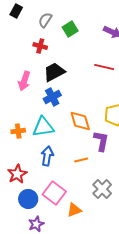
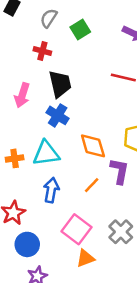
black trapezoid: (54, 72) -> (60, 84), turned 105
blue cross: (52, 97) -> (58, 115), turned -30
orange line: (81, 160) -> (92, 185), moved, turned -32
pink square: (54, 193) -> (77, 229), moved

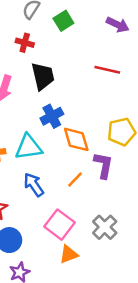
blue cross: (58, 115) -> (52, 116), moved, turned 30
blue arrow: (51, 190) -> (34, 185), turned -45

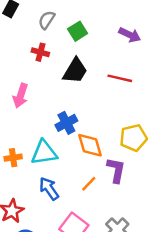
black trapezoid: (43, 76) -> (75, 71), moved, turned 44

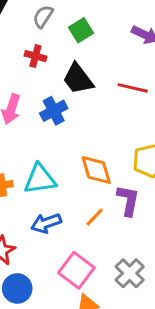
black trapezoid: (75, 71) -> (78, 79), turned 112
blue cross: (66, 123) -> (54, 111), moved
blue arrow: (49, 189) -> (46, 223), turned -75

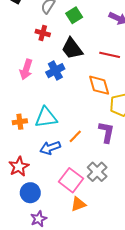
orange diamond: (96, 170) -> (99, 85), moved
orange line: (95, 217) -> (75, 136), moved
gray cross: (130, 273) -> (97, 172), moved

